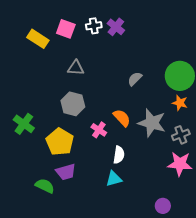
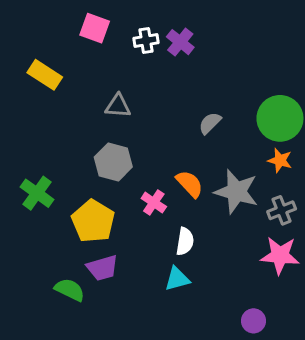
pink square: (66, 29) -> (95, 28), moved
yellow rectangle: (38, 39) -> (45, 75), moved

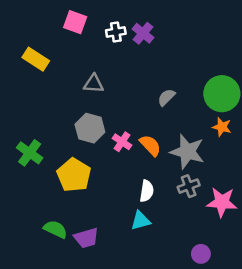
pink cross: (154, 202) -> (122, 142), moved
gray cross: (282, 210) -> (189, 186), moved
purple trapezoid: (102, 268) -> (86, 238), moved

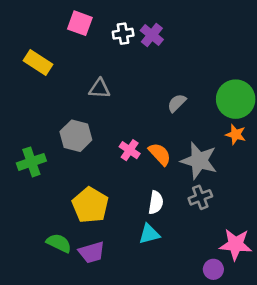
gray hexagon: (90, 128) -> (76, 136), moved
green cross: (30, 153) -> (31, 162), turned 35
yellow pentagon: (74, 175) -> (90, 205), moved
pink star: (222, 202) -> (236, 244), moved

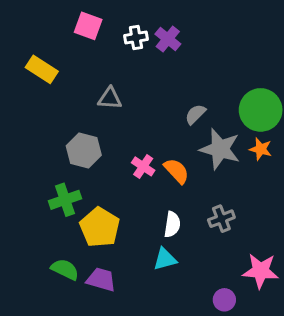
gray star: (199, 161) -> (220, 149), moved
green cross: (31, 162) -> (65, 200), moved
purple trapezoid: (92, 252) -> (101, 280), turned -148
purple circle: (213, 269) -> (224, 300), moved

